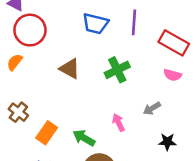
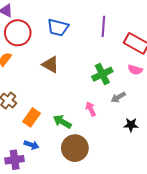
blue trapezoid: (95, 24) -> (58, 27), moved
green cross: (117, 70) -> (102, 74), moved

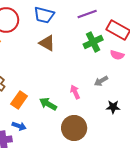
purple line: (103, 26) -> (87, 14), turned 66
brown triangle: (51, 65) -> (47, 43), moved
green cross: (102, 74) -> (93, 42), moved
brown circle: (75, 148) -> (74, 128), moved

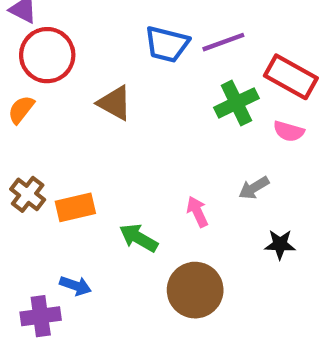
blue trapezoid: (44, 15) -> (167, 44), moved
brown triangle: (47, 43) -> (115, 103), moved
orange rectangle: (19, 100) -> (75, 207), moved, turned 42

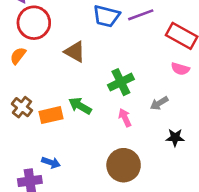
green cross: (236, 103) -> (121, 82), moved
green arrow: (139, 238) -> (80, 106), moved

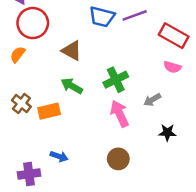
green arrow: (80, 106) -> (72, 86), moved
pink arrow: (125, 118) -> (120, 114), size x1.5
blue arrow: (51, 163) -> (59, 156), moved
brown circle: (124, 165) -> (118, 159), size x0.7

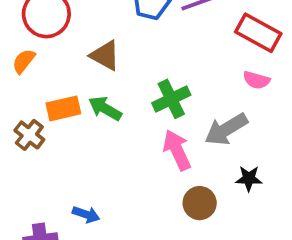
gray arrow: (152, 100) -> (226, 129), size x1.6
orange rectangle: (49, 111) -> (63, 108), moved
brown circle: (118, 159) -> (200, 203), moved

